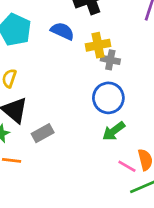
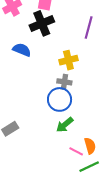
yellow cross: (98, 45) -> (68, 60), moved
gray cross: (110, 60) -> (64, 82), moved

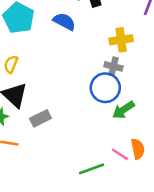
green arrow: (65, 125) -> (123, 110), moved
green line: (89, 167) -> (92, 169), moved

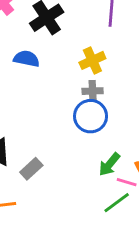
green arrow: (123, 110) -> (109, 164), moved
green line: (92, 169) -> (117, 203), moved

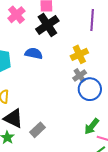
gray cross: (93, 91) -> (80, 76), turned -32
blue circle: (91, 116) -> (90, 89), moved

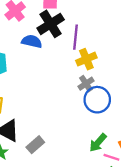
purple line: (92, 20) -> (75, 37), moved
blue semicircle: (34, 53) -> (32, 41), moved

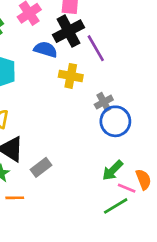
purple line: (75, 37) -> (96, 48), turned -40
yellow cross: (86, 59) -> (71, 76), moved, turned 30

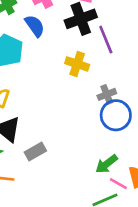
blue semicircle: (46, 49) -> (35, 26), moved, turned 30

